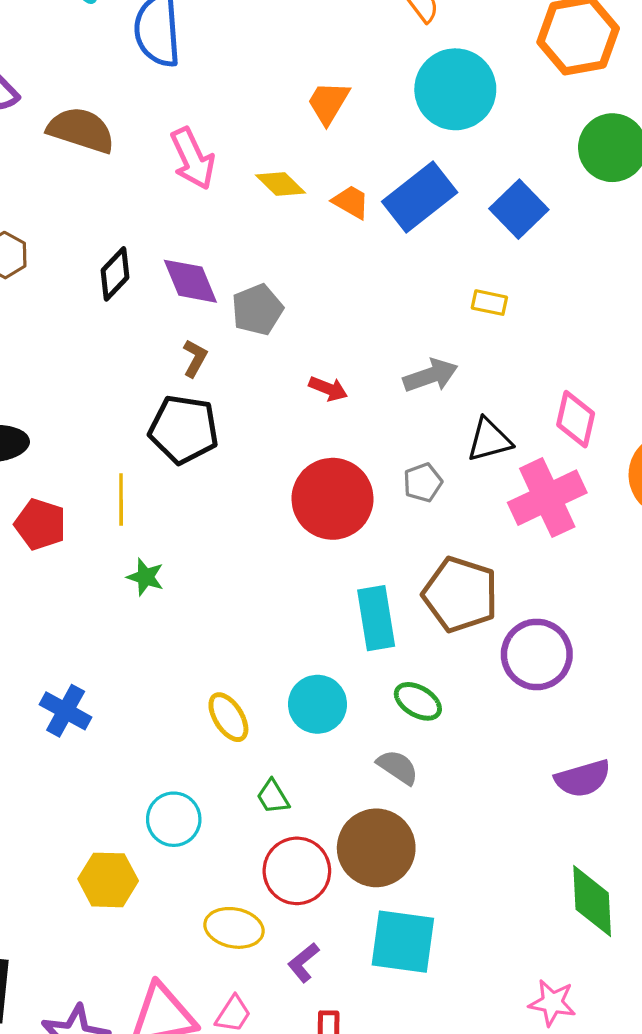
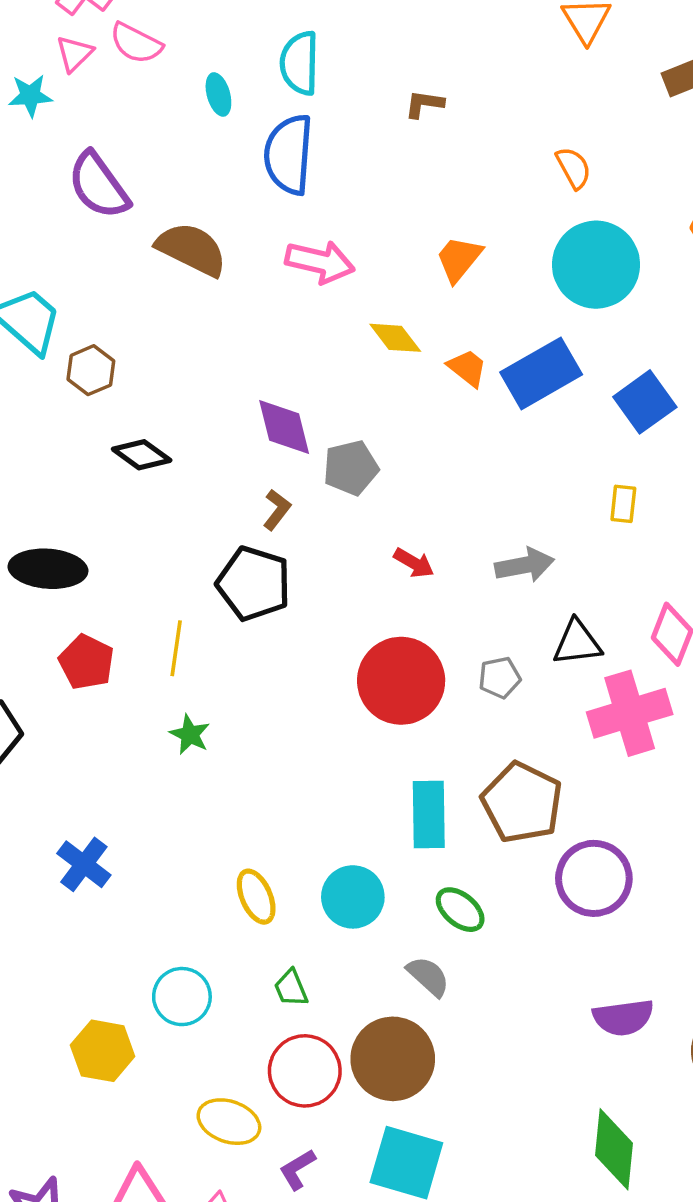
pink arrow: (193, 159) -> (320, 262), moved, turned -60
black diamond: (115, 274) -> (142, 455), moved, turned 74
yellow rectangle: (489, 303) -> (623, 504), moved, turned 76

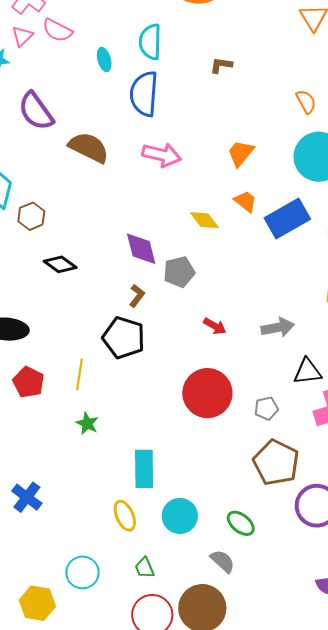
yellow diamond: (395, 338) -> (204, 220), moved
orange trapezoid: (467, 368) -> (245, 201), moved
gray pentagon: (500, 678) -> (266, 408), moved
cyan rectangle: (429, 815) -> (144, 469), moved

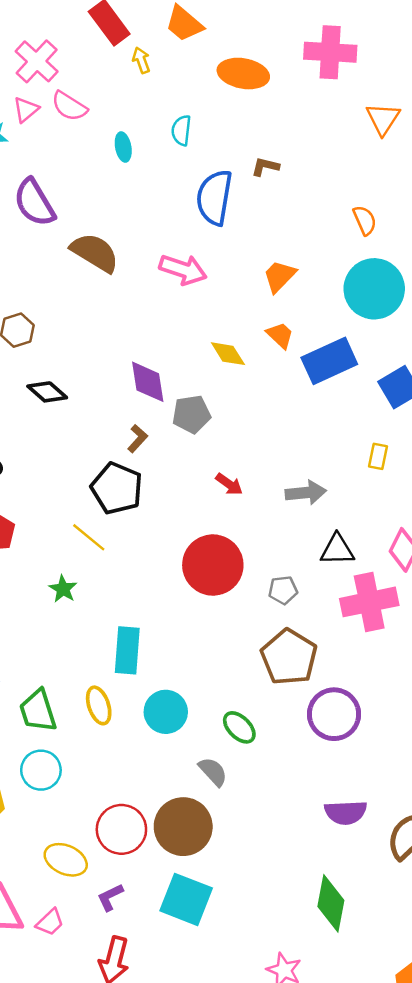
cyan semicircle: (150, 42) -> (181, 130), size x0.7
blue semicircle: (144, 94) -> (214, 197), moved
yellow line: (80, 374) -> (89, 537), moved, turned -64
green trapezoid: (145, 568) -> (38, 711), moved, size x1.6

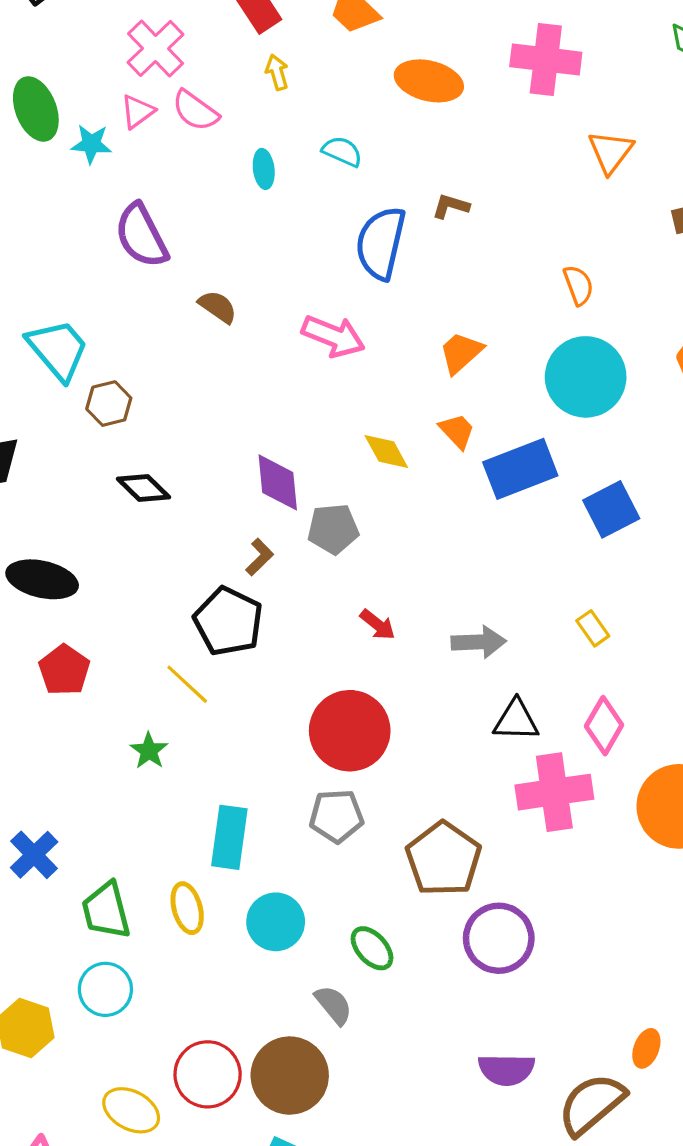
yellow arrow: (141, 60) -> (277, 72), moved
cyan semicircle: (181, 130) -> (342, 151), turned 104
brown semicircle: (95, 253) -> (218, 307), size x0.6
yellow rectangle: (378, 456) -> (593, 628), moved, turned -50
gray pentagon: (283, 590) -> (336, 816), moved, size x1.4

